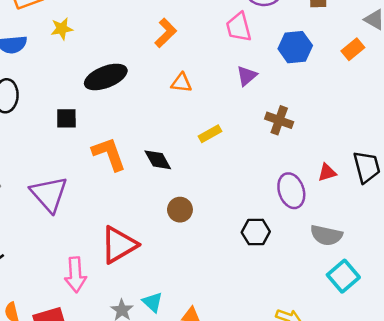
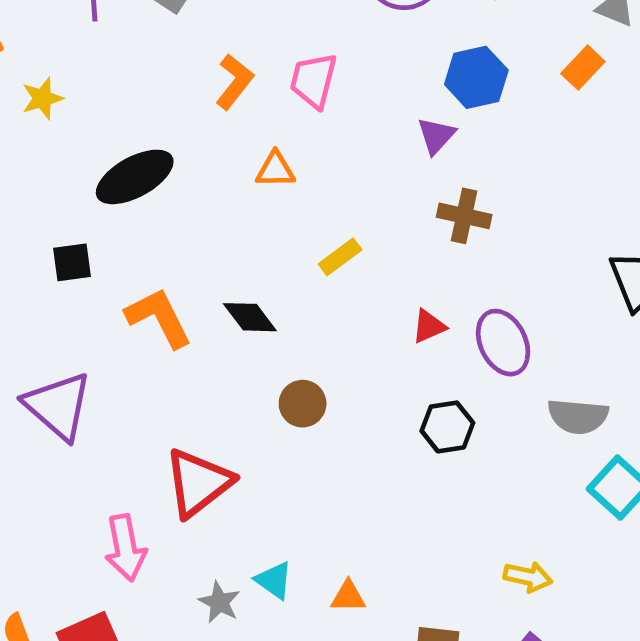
pink trapezoid: (239, 27) -> (313, 80), moved, turned 36
purple triangle: (247, 76) -> (436, 136), moved
red triangle: (327, 172) -> (429, 326), moved

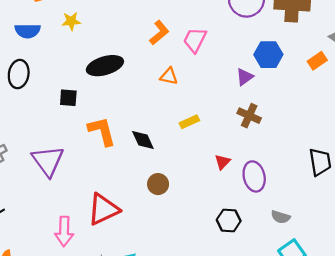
red triangle: (429, 326) -> (222, 162), turned -35
gray semicircle: (578, 416) -> (281, 217), size x0.7
black hexagon: (447, 427) -> (229, 220), moved

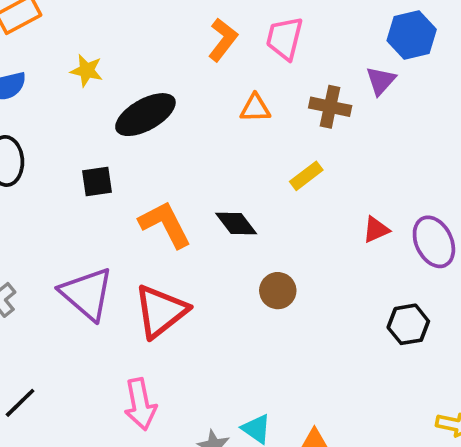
yellow star: (71, 21) -> (87, 71), moved, turned 30
brown cross: (249, 116) -> (330, 107), moved
red triangle: (222, 162) -> (376, 230), turned 35
red triangle: (103, 209) -> (161, 311), moved

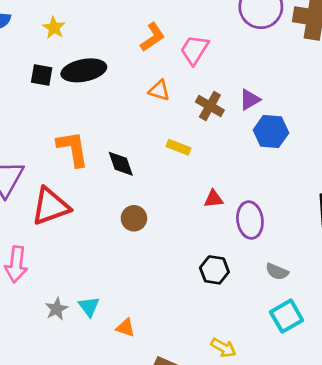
blue hexagon: (412, 35) -> (271, 131), moved
yellow rectangle: (306, 176) -> (179, 147), turned 40
black square: (97, 182) -> (42, 75), moved

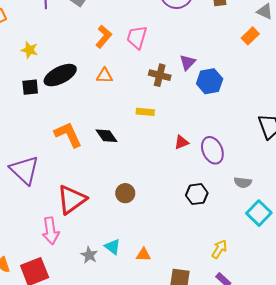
orange triangle: (159, 90) -> (104, 76), moved
red triangle: (50, 206) -> (72, 200), moved
brown circle: (134, 218) -> (125, 193), moved
yellow arrow: (223, 348) -> (219, 249), turned -72

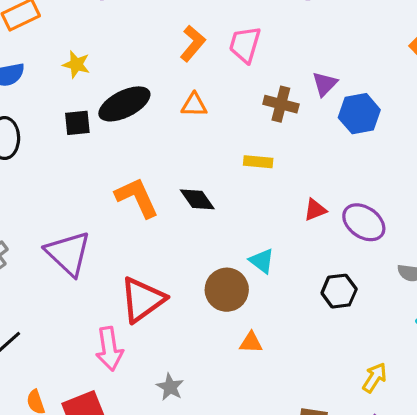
purple ellipse: (212, 150) -> (364, 222), turned -32
brown circle: (125, 193) -> (227, 290), size x1.4
cyan triangle: (112, 247) -> (262, 261), moved
orange triangle: (143, 255) -> (251, 343), moved

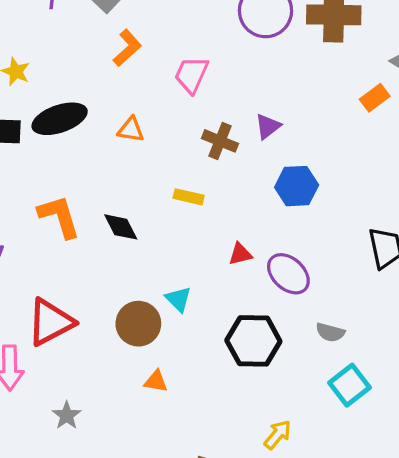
orange L-shape: (193, 43) -> (127, 48), moved
blue hexagon: (359, 114) -> (297, 186), moved
black hexagon: (339, 291) -> (253, 341), size x1.5

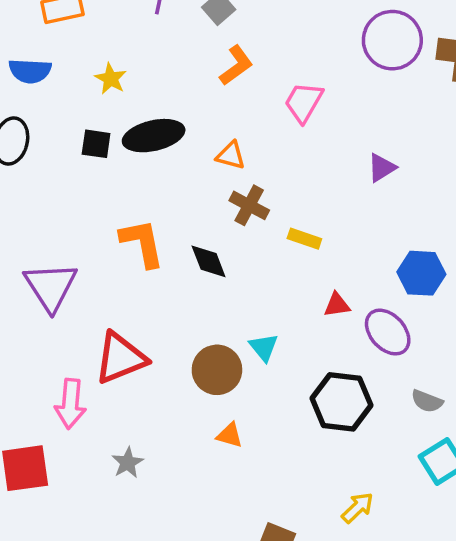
brown cross: (220, 141) -> (249, 205), moved
blue hexagon: (297, 186) -> (421, 273), moved
yellow rectangle: (189, 197) -> (304, 239), moved

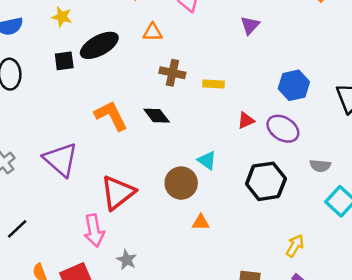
orange triangle: (231, 156) -> (153, 32), moved
gray star: (128, 463) -> (127, 260), moved

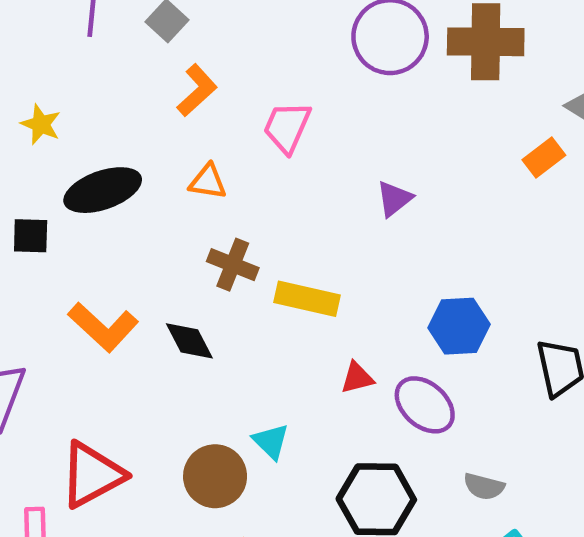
black square: (64, 61) -> (31, 236), moved
yellow rectangle: (213, 84) -> (307, 299), size x1.5
orange L-shape: (111, 116) -> (103, 327), turned 150

